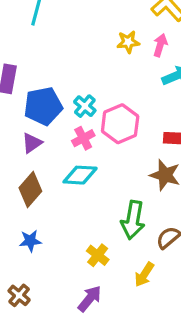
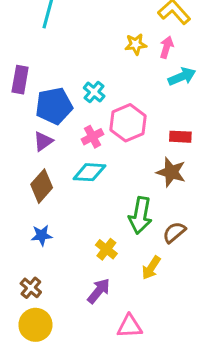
cyan cross: (85, 106) -> (94, 92), moved

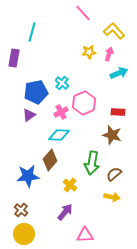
purple rectangle: (20, 80) -> (14, 58), moved
brown diamond: (42, 186) -> (50, 160), moved
blue star: (42, 235) -> (28, 176), size x1.6
yellow arrow: (151, 268) -> (112, 197), moved, turned -112

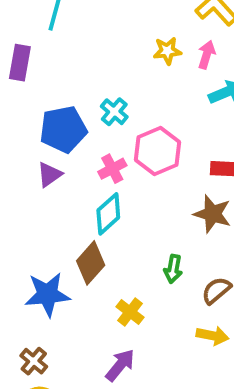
cyan diamond: (59, 135) -> (108, 214), turned -45
green arrow: (92, 163) -> (173, 269), size x0.6

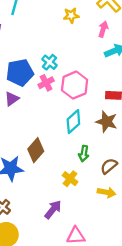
yellow star: (167, 51) -> (71, 15), moved
pink cross: (112, 169) -> (46, 83), moved
cyan diamond: (108, 214) -> (73, 122), moved
yellow cross: (130, 312) -> (70, 179), moved

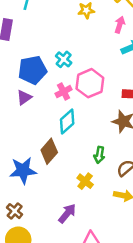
pink cross: (46, 83) -> (64, 92), moved
cyan diamond: (73, 122) -> (67, 121), moved

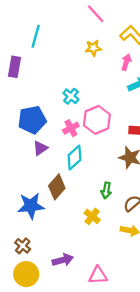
blue pentagon: (33, 70) -> (32, 120), moved
purple triangle: (24, 98) -> (40, 148), moved
purple arrow: (67, 213) -> (63, 260), moved, turned 36

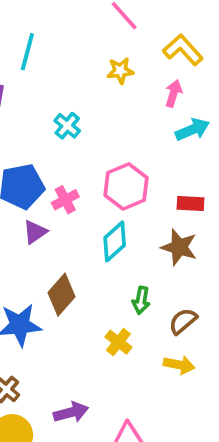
cyan cross: (71, 96) -> (67, 126), moved
pink cross: (71, 128) -> (65, 200), moved
cyan diamond: (74, 157) -> (115, 241), moved

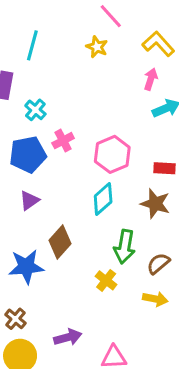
yellow star: (120, 71) -> (97, 47), moved, turned 30
cyan cross: (67, 126) -> (35, 110), moved
pink cross: (65, 200) -> (63, 141), moved
purple triangle: (35, 232) -> (29, 201), moved
green arrow: (141, 300) -> (125, 247), size x1.5

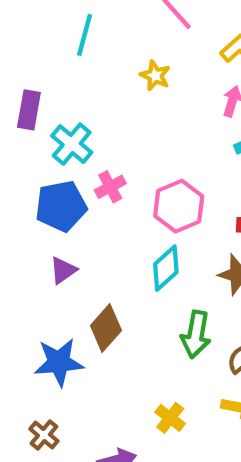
cyan line: (32, 45) -> (85, 35), moved
yellow star: (97, 47) -> (155, 76), moved
cyan cross: (35, 110) -> (72, 144), size x1.4
yellow cross: (106, 280) -> (170, 418), moved

